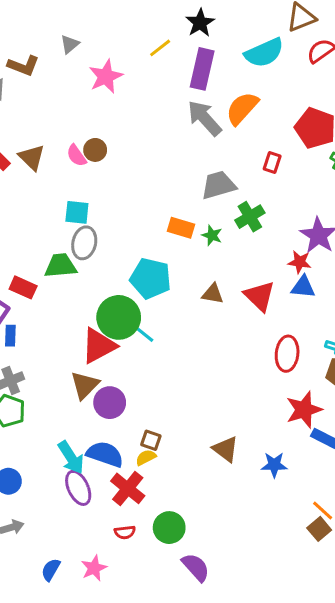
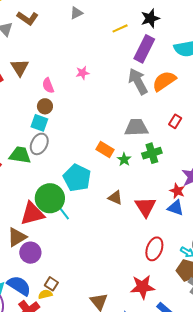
gray triangle: (70, 44) -> (76, 13), moved
pink star: (106, 77) -> (82, 73), moved, size x0.6
brown circle: (95, 150) -> (45, 106), moved
brown triangle: (32, 157) -> (20, 68), moved
red star: (304, 410) -> (143, 287), moved

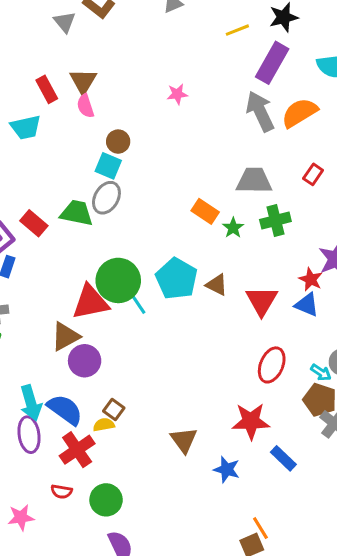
pink semicircle: (48, 86) -> (85, 106), moved
cyan pentagon: (77, 178) -> (177, 279), moved

